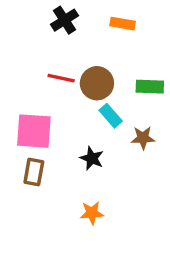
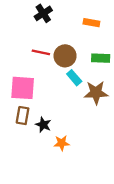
orange rectangle: (123, 24) -> (91, 23), moved
brown star: (143, 138) -> (96, 93), size x1.5
black star: (92, 158) -> (43, 125), moved

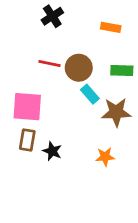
orange star: (62, 143) -> (105, 157), moved

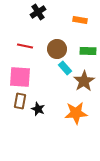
red line: (50, 64) -> (25, 46), moved
brown star: (116, 112) -> (84, 81), turned -30
orange star: (105, 157) -> (76, 113), size x1.6

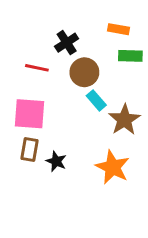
black cross: (38, 12) -> (67, 43), moved
green rectangle: (88, 51) -> (130, 56), moved
orange star: (76, 113) -> (113, 167), turned 30

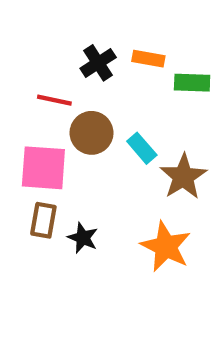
orange rectangle: (119, 29) -> (148, 59), moved
brown circle: (84, 72) -> (92, 133), moved

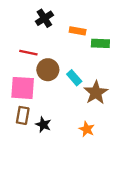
black cross: (98, 63) -> (44, 18), moved
orange star: (166, 247) -> (87, 129), size x0.6

